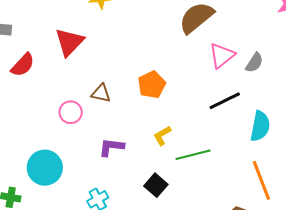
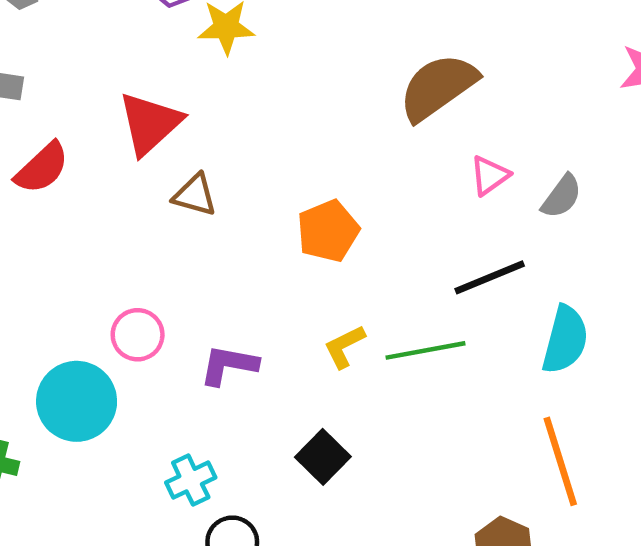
pink triangle: (222, 55) -> (490, 176), size x0.7
brown triangle: (101, 93) -> (195, 195), moved
pink circle: (71, 112) -> (138, 335), moved
green line: (193, 155) -> (425, 350), moved

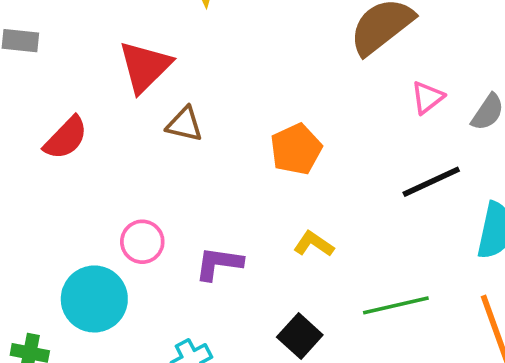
red semicircle: (42, 168) -> (66, 138), moved
yellow L-shape: (344, 346) -> (314, 244), turned 63
green line: (425, 350) -> (396, 305), moved

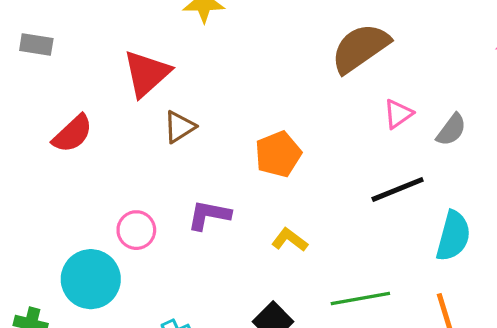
brown triangle: (184, 124) -> (179, 127), turned -48
purple L-shape: (219, 263) -> (209, 215), moved

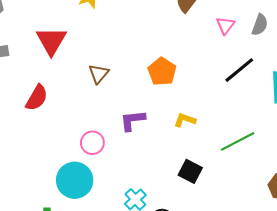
red triangle: (147, 73) -> (51, 41), moved

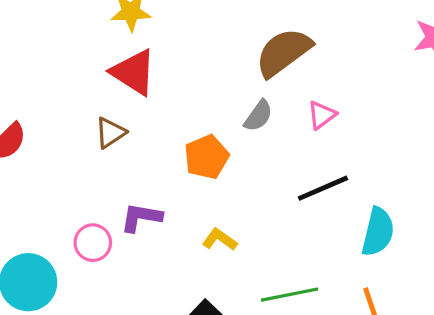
gray semicircle: (260, 25) -> (258, 116), moved
red triangle: (51, 41) -> (134, 72), moved, turned -44
pink circle: (92, 143) -> (93, 243), moved

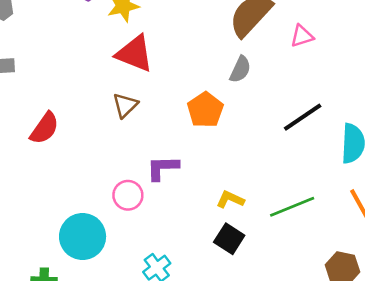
pink triangle: (322, 115) -> (302, 36), moved, turned 30
yellow L-shape: (220, 239) -> (230, 200), moved

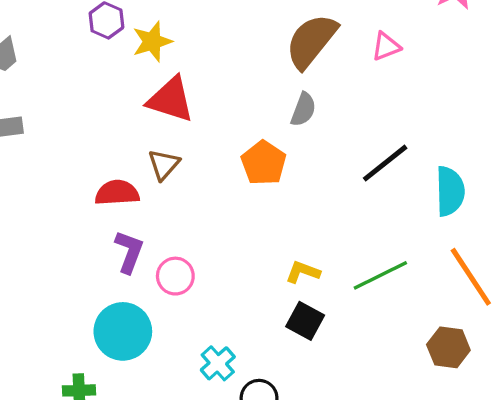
pink triangle: (302, 36) -> (386, 46), moved
red semicircle: (45, 128) -> (117, 193), moved, turned -124
purple L-shape: (163, 168) -> (129, 252), moved, turned 116

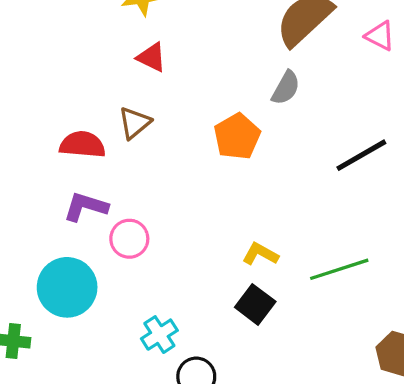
pink triangle: (386, 46) -> (380, 36), turned 40
red triangle: (171, 100) -> (151, 57), size x0.6
purple L-shape: (129, 252) -> (86, 207), turned -102

